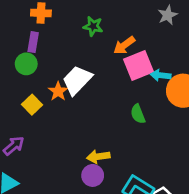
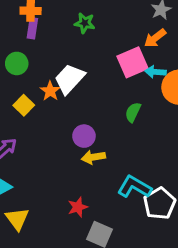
purple rectangle: (33, 42) -> (32, 28), moved
orange arrow: (124, 45) -> (155, 38), moved
green semicircle: (138, 114) -> (133, 112), turned 48
purple circle: (93, 175) -> (84, 136), moved

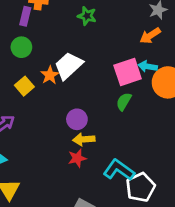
purple rectangle: (32, 28) -> (25, 16), moved
pink square: (132, 62) -> (128, 72), moved
red star: (78, 207) -> (77, 158), moved

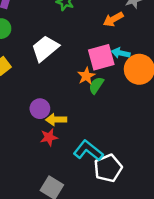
orange arrow: (150, 36) -> (113, 19), moved
orange star: (50, 75) -> (86, 76), moved
purple circle: (77, 119) -> (40, 109), moved

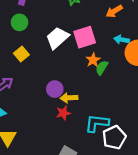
pink square: (101, 57) -> (85, 37), moved
cyan L-shape: (88, 151) -> (97, 123), turned -30

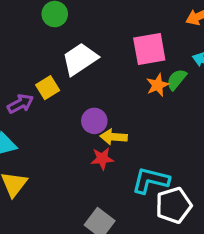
white trapezoid: (57, 38) -> (80, 59), moved
yellow square: (21, 54) -> (48, 88), moved
green semicircle: (102, 68) -> (177, 79), moved

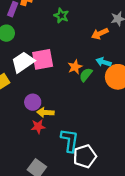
pink square: (149, 49) -> (43, 59), moved
orange star: (158, 85) -> (75, 67), moved
cyan L-shape: (151, 180) -> (70, 140), turned 85

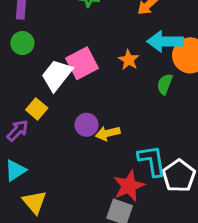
cyan arrow: (104, 62) -> (165, 41), size x1.6
green semicircle: (86, 75) -> (165, 84), moved
red star: (38, 127) -> (129, 186), moved, size x1.5

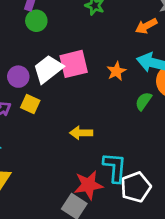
green circle: (22, 43) -> (36, 21), moved
yellow square: (37, 109) -> (30, 104), moved, turned -30
purple circle: (87, 125) -> (18, 77), moved

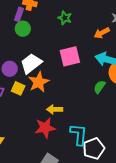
pink square: (74, 64) -> (70, 56), moved
orange star: (116, 71) -> (39, 82), moved, size x1.5
red star: (88, 185) -> (45, 128), moved

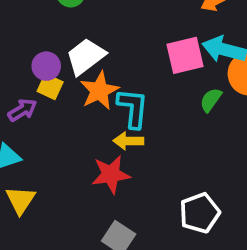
pink square: (70, 56) -> (185, 55), moved
yellow square: (18, 88) -> (50, 87), moved
cyan L-shape: (79, 134) -> (133, 108), moved

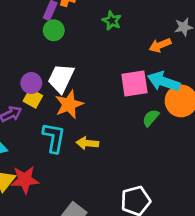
white trapezoid: (86, 56) -> (61, 78), turned -32
cyan L-shape: (133, 108) -> (54, 138), moved
red star: (111, 174) -> (25, 180), moved

